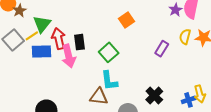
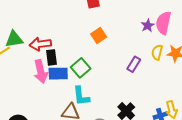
green triangle: (42, 24) -> (14, 39), turned 42
red arrow: (59, 39) -> (40, 44), moved, turned -85
blue rectangle: (41, 52) -> (58, 74), moved

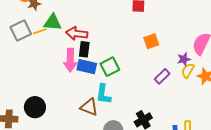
purple star: (148, 25) -> (184, 59), moved
orange square: (99, 36) -> (151, 41), moved

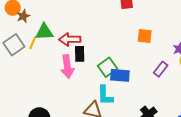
yellow line: (40, 31) -> (33, 43), turned -40
orange square: (151, 41) -> (145, 36), turned 35
blue rectangle: (87, 67) -> (120, 75), moved

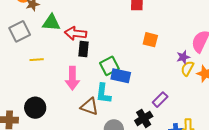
yellow line: (33, 43) -> (37, 60), moved, turned 56
pink arrow: (67, 67) -> (72, 78), moved
purple rectangle: (161, 69) -> (160, 100), moved

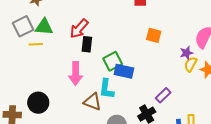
green triangle: (51, 23) -> (44, 27), moved
red arrow: (76, 33) -> (79, 29), turned -55
yellow line: (37, 60) -> (36, 44), moved

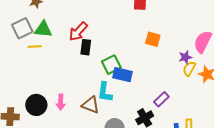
pink arrow: (76, 73) -> (61, 102), moved, size x0.7

